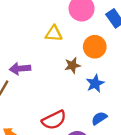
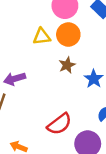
orange circle: (95, 47) -> (68, 34), moved

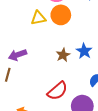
brown star: (67, 65) -> (63, 55), moved

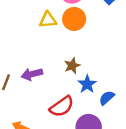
blue star: (84, 51) -> (87, 84), moved
purple arrow: (17, 55) -> (32, 74), moved

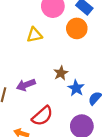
orange circle: (74, 19) -> (77, 28), moved
red semicircle: (62, 107) -> (42, 116), moved

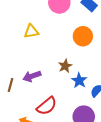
orange circle: (77, 28) -> (83, 36), moved
yellow triangle: (34, 35) -> (31, 31), moved

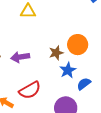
orange circle: (83, 36) -> (78, 45), moved

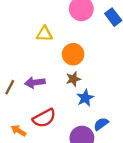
orange circle: (78, 45) -> (73, 54), moved
blue semicircle: (84, 84) -> (101, 124), moved

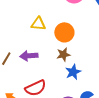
yellow triangle: (44, 34) -> (38, 24), moved

